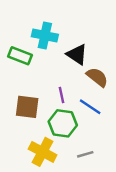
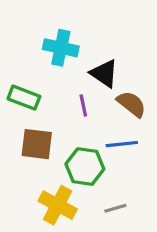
green rectangle: (20, 56) -> (24, 98), moved
purple line: (62, 95) -> (83, 106), moved
blue line: (90, 107) -> (122, 144), turned -40

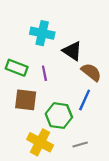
purple line: (83, 106) -> (44, 73), moved
blue line: (122, 144) -> (85, 100), turned -60

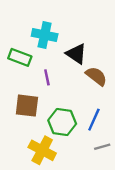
green rectangle: (17, 68) -> (20, 57), moved
blue line: (85, 100) -> (94, 120), moved
gray line: (80, 144) -> (102, 147), moved

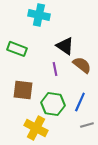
cyan cross: (45, 35) -> (39, 15), moved
purple line: (47, 77) -> (55, 69), moved

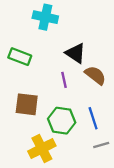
blue line: (80, 102) -> (93, 118), turned -42
yellow cross: (36, 128) -> (42, 149), turned 35

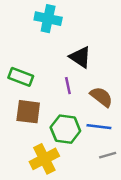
green rectangle: (20, 57) -> (21, 77), moved
brown semicircle: (95, 75) -> (101, 97), moved
blue line: (93, 118) -> (99, 127), turned -65

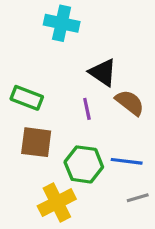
brown semicircle: (101, 97) -> (130, 103), moved

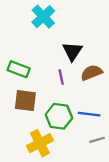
cyan cross: (62, 23) -> (43, 17), turned 35
black triangle: (103, 72) -> (72, 51), turned 30
brown semicircle: (130, 103) -> (91, 73), turned -60

